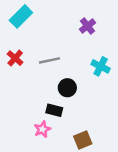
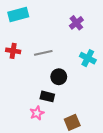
cyan rectangle: (21, 16) -> (18, 15), turned 30
red cross: (15, 58) -> (13, 51), turned -32

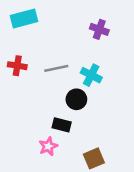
purple cross: (76, 23) -> (99, 29), turned -32
cyan cross: (88, 58) -> (91, 75), moved

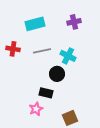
cyan rectangle: (24, 19) -> (35, 24), moved
purple cross: (99, 29) -> (74, 22), turned -32

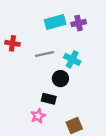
cyan rectangle: (35, 24) -> (55, 22), moved
red cross: (13, 49) -> (12, 43), moved

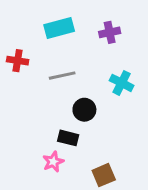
cyan rectangle: (55, 22) -> (59, 28), moved
cyan cross: (72, 59) -> (122, 83), moved

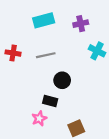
red cross: (18, 61) -> (13, 53), moved
cyan cross: (122, 83) -> (97, 51), moved

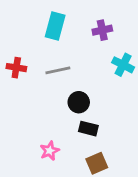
cyan rectangle: (44, 20) -> (55, 26), turned -60
black rectangle: (50, 101) -> (88, 129), moved

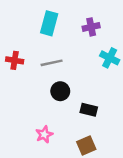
black circle: (79, 102) -> (60, 91), moved
black rectangle: (88, 129) -> (89, 110), moved

